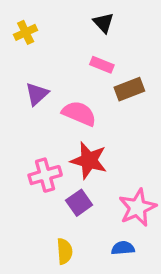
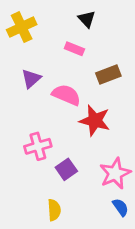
yellow cross: (26, 32) -> (22, 27), size x1.5
pink rectangle: (102, 65) -> (74, 49), moved
red star: (89, 160) -> (95, 121), moved
blue semicircle: (123, 248) -> (121, 207), moved, turned 60

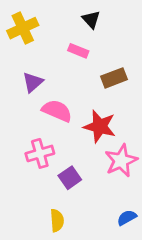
pink semicircle: (66, 95) -> (57, 111), moved
pink star: (115, 173) -> (121, 161), moved
blue semicircle: (121, 207) -> (127, 218), turned -84

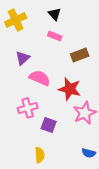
black triangle: (91, 19) -> (55, 14), moved
purple square: (70, 178) -> (49, 125), turned -35
blue semicircle: (127, 218) -> (89, 153), turned -136

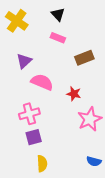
yellow cross: (16, 20) -> (17, 21), turned -30
red star: (70, 89) -> (74, 94), size x0.6
purple square: (49, 125) -> (34, 137), moved, turned -35

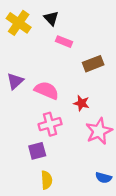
black triangle: (58, 14) -> (51, 18), moved
purple triangle: (24, 61) -> (15, 81), moved
pink cross: (29, 114) -> (50, 124), moved

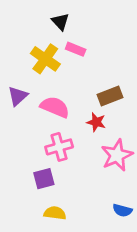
yellow cross: (19, 23) -> (45, 59), moved
brown rectangle: (93, 64) -> (110, 96), moved
yellow semicircle: (47, 180) -> (55, 213), turned -78

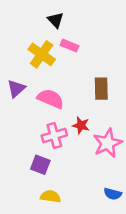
brown rectangle: (110, 96) -> (101, 89), turned -70
red star: (96, 122) -> (81, 125), moved
purple square: (44, 179) -> (40, 165), turned 36

